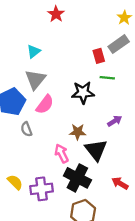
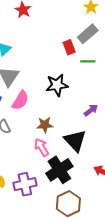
green line: (107, 78) -> (88, 61), moved
brown star: (78, 132) -> (45, 125), moved
black cross: (77, 178) -> (59, 170), turned 35

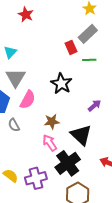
black star: (57, 85) -> (61, 84), turned -30

